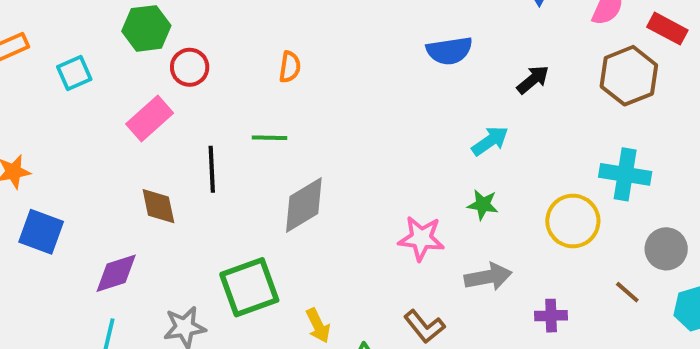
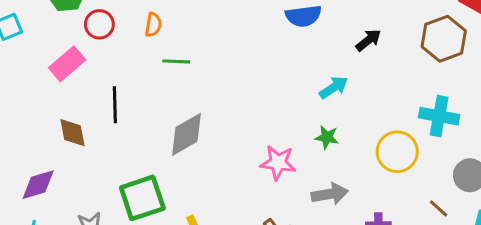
orange semicircle: (290, 67) -> (153, 25), moved
green line: (270, 138) -> (176, 61), moved

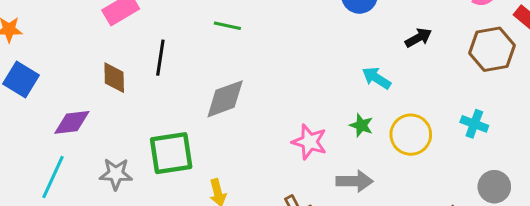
cyan arrow: (334, 87) -> (376, 78), turned -124
cyan cross: (439, 116) -> (474, 124), size x0.7
yellow circle: (397, 152) -> (411, 135), moved

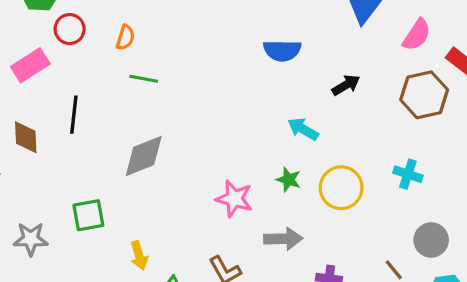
green square: (171, 153) -> (88, 215), size x0.7

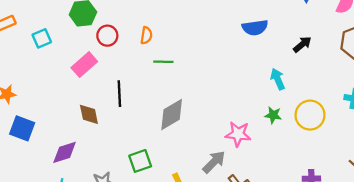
cyan arrow: (303, 129) -> (278, 79), turned 45
gray arrow: (283, 239) -> (214, 162), moved, turned -35

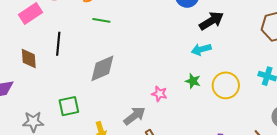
black arrow: (302, 44) -> (211, 21), moved, size x1.4
cyan arrow: (278, 79) -> (201, 49), turned -90
pink star: (238, 134) -> (159, 94), size x0.7

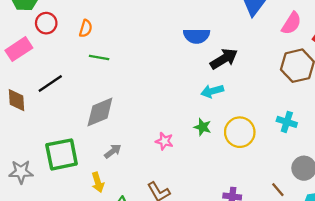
black line: (58, 44) -> (50, 84), turned 50
green square: (69, 106) -> (62, 154), size x1.4
gray arrow: (134, 116) -> (113, 151), moved, size x0.7

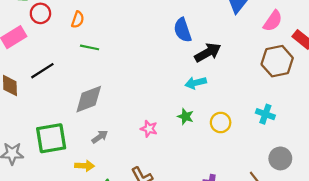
blue semicircle: (197, 36) -> (183, 30), turned 70
yellow circle: (240, 132) -> (221, 122), size x0.7
yellow arrow: (98, 182) -> (85, 166), turned -72

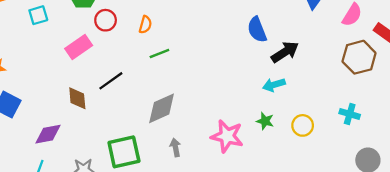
green line: (90, 47) -> (159, 53), turned -30
pink star: (149, 129) -> (227, 136), size x1.8
gray arrow: (100, 137) -> (175, 147), turned -63

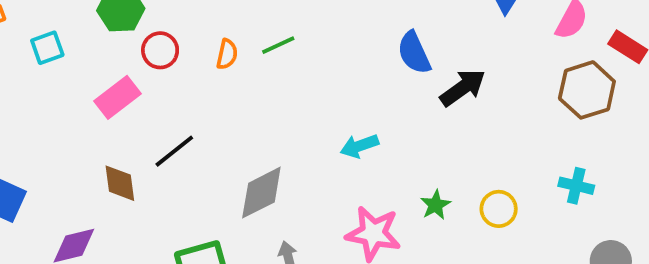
green line: (159, 53) -> (278, 45), moved
cyan arrow: (274, 85) -> (359, 146), moved
green star: (265, 121) -> (435, 205), turned 30

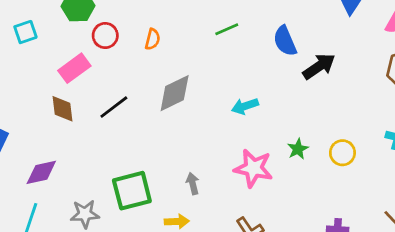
green line: (278, 45) -> (227, 29), moved
brown diamond: (120, 183) -> (62, 109), moved
gray diamond: (261, 193) -> (175, 93), moved

